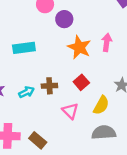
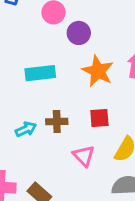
cyan rectangle: (24, 48) -> (40, 73), moved
red square: (81, 82) -> (99, 118), turned 35

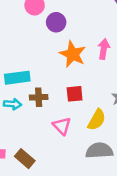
cyan rectangle: (40, 73) -> (17, 78), moved
cyan arrow: (26, 129) -> (13, 104), turned 30

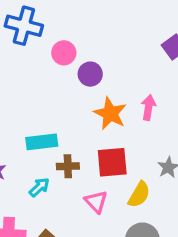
red square: (75, 94) -> (112, 162), size x1.5
cyan arrow: (13, 104) -> (39, 187), moved, turned -48

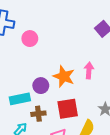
purple circle: (90, 74) -> (41, 86), moved

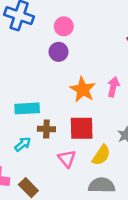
pink circle: (30, 39) -> (64, 26), moved
purple circle: (41, 86) -> (59, 52), moved

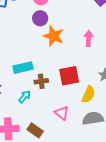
orange star: (83, 90) -> (53, 36), moved
pink triangle: (67, 159) -> (62, 113), moved

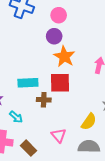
red square: (69, 76) -> (60, 83), moved
cyan arrow: (25, 97) -> (16, 117), moved, turned 80

